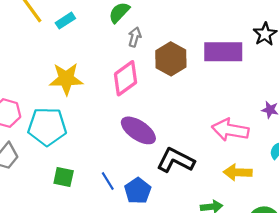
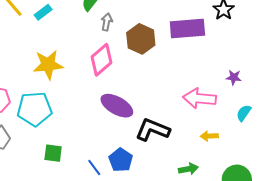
yellow arrow: (238, 172) -> (209, 136), size x0.7
blue line: (108, 181) -> (94, 167), moved

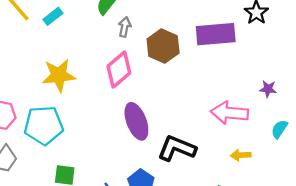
purple ellipse: (117, 106) -> (136, 121), turned 40

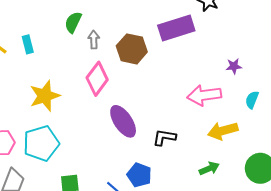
cyan rectangle: (53, 16) -> (28, 44), turned -54
black L-shape: (177, 148) -> (164, 137), size x0.7
yellow arrow: (241, 155) -> (223, 131), size x1.6

